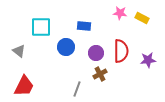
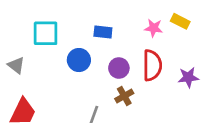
pink star: (120, 13) -> (154, 28), moved

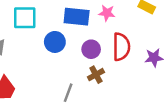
pink star: (154, 28) -> (107, 13), moved
blue rectangle: (103, 32) -> (77, 17), size x1.5

